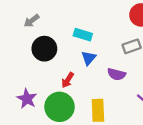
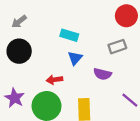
black circle: (44, 49) -> (19, 51), moved
red arrow: (68, 80) -> (54, 80), turned 49

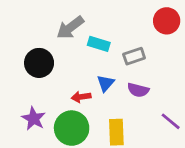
gray arrow: (19, 21) -> (70, 28), moved, size x1.5
gray rectangle: (117, 47) -> (134, 56), moved
blue triangle: (75, 58) -> (106, 83), moved

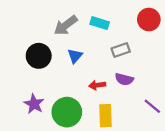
cyan rectangle: (99, 44) -> (100, 23), moved
blue triangle: (106, 83) -> (75, 56), moved
red arrow: (81, 97) -> (97, 85), moved

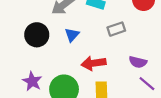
purple semicircle: (124, 79) -> (138, 62), moved
red arrow: (97, 85) -> (94, 63), size x1.5

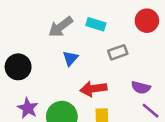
black circle: (37, 35) -> (18, 67), moved

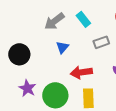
cyan rectangle: (96, 24) -> (83, 19), turned 35

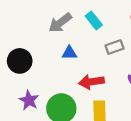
blue triangle: (62, 47) -> (69, 53), turned 48

